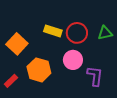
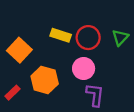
green triangle: (105, 33) -> (120, 38), turned -35
purple L-shape: (95, 76) -> (95, 95), moved

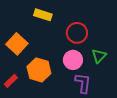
yellow rectangle: (61, 35) -> (43, 15), moved
green triangle: (120, 38) -> (99, 56), moved

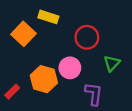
orange square: (17, 44) -> (24, 34), moved
pink circle: (73, 60) -> (70, 68), moved

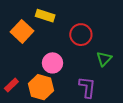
pink circle: (70, 68) -> (53, 63), moved
orange hexagon: (44, 79) -> (41, 87), moved

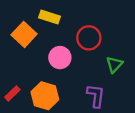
pink circle: (53, 63) -> (60, 58), moved

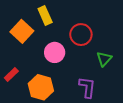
yellow rectangle: (49, 17) -> (45, 16), turned 48
red rectangle: (12, 93) -> (11, 75), moved

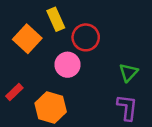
red circle: (81, 35) -> (86, 37), moved
purple L-shape: (87, 87) -> (127, 108), moved

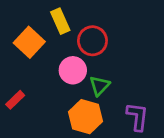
green triangle: (129, 72) -> (99, 86), moved
orange hexagon: (51, 108) -> (85, 117), moved

